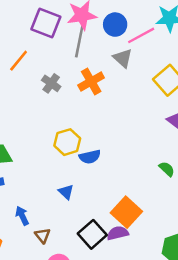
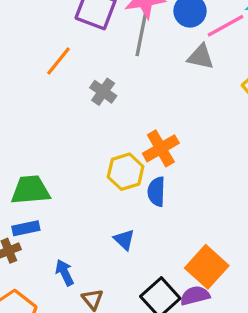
gray triangle: (123, 58) -> (201, 57), turned -30
orange cross: (91, 81) -> (161, 148), moved
blue semicircle: (90, 157) -> (156, 192), turned 105

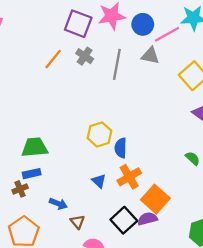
gray line: (141, 33) -> (117, 64), moved
gray cross: (103, 92) -> (85, 56), moved
orange cross: (161, 148) -> (129, 177), moved
blue arrow: (65, 273) -> (58, 204), turned 138

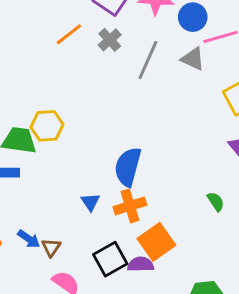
yellow hexagon: (99, 134) -> (47, 126), moved
blue semicircle: (121, 148) -> (128, 167), size x1.5
blue arrow: (58, 204) -> (29, 239), moved

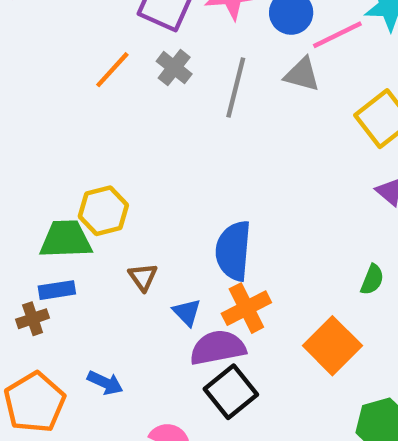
green semicircle: (216, 202) -> (372, 280), turned 66
orange square: (156, 242) -> (332, 346), moved
brown triangle: (51, 247) -> (143, 277), moved
purple semicircle: (141, 264) -> (218, 348), moved, size x1.4

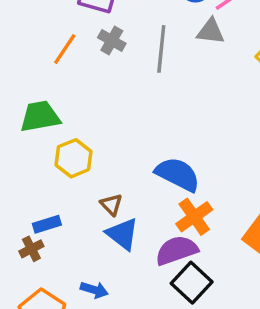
green trapezoid: (66, 239) -> (40, 116), moved
blue semicircle: (233, 251) -> (178, 174), turned 120
blue triangle: (187, 312) -> (122, 234), moved, size x1.5

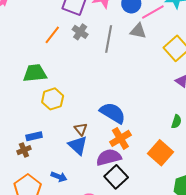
brown triangle: (111, 205) -> (81, 129), moved

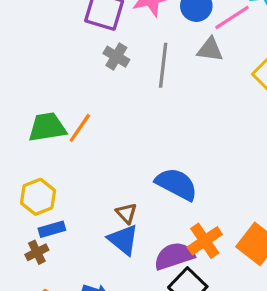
orange line: (52, 35) -> (80, 128), moved
yellow hexagon: (53, 99) -> (38, 197), moved
orange cross: (120, 138) -> (205, 241), moved

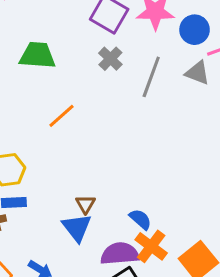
green trapezoid: (47, 127) -> (37, 55), moved
blue semicircle: (176, 184) -> (140, 219), moved, size x0.6
orange cross: (205, 241) -> (151, 246), turned -32

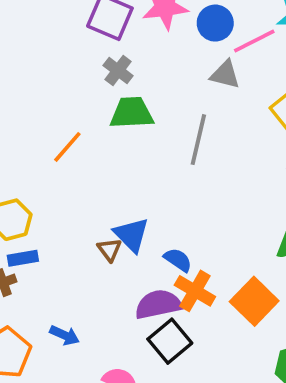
green trapezoid: (37, 55) -> (132, 113), moved
gray line: (151, 77) -> (198, 140), moved
blue triangle: (77, 228) -> (131, 235), moved

